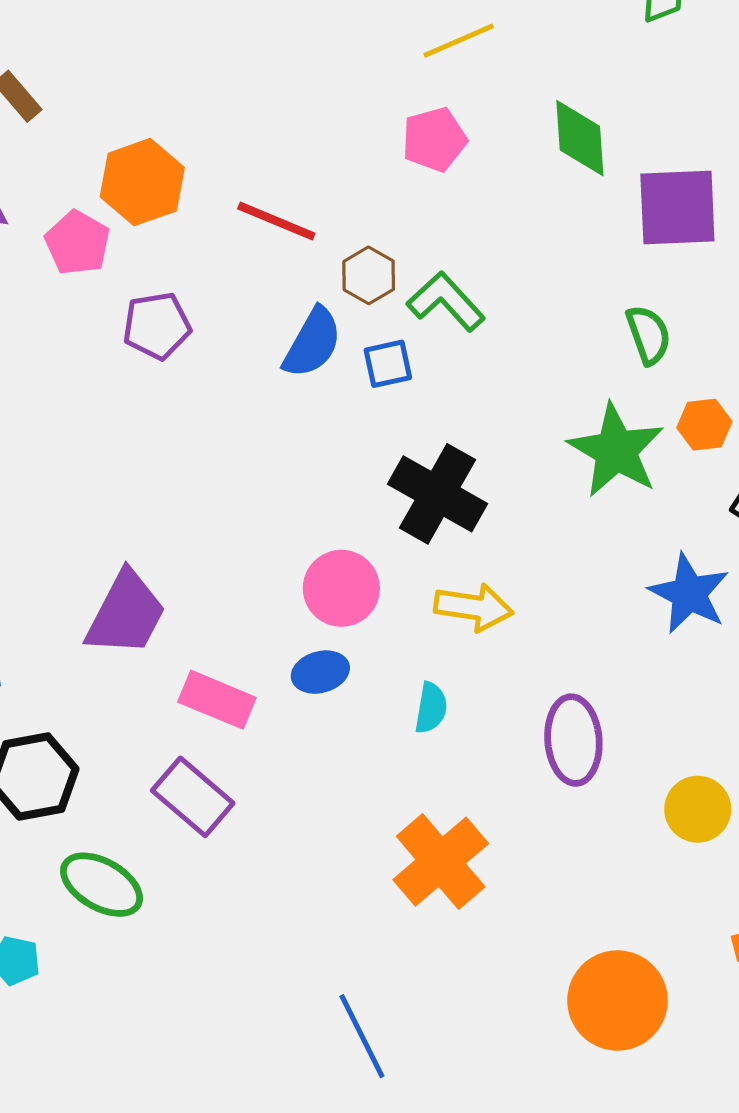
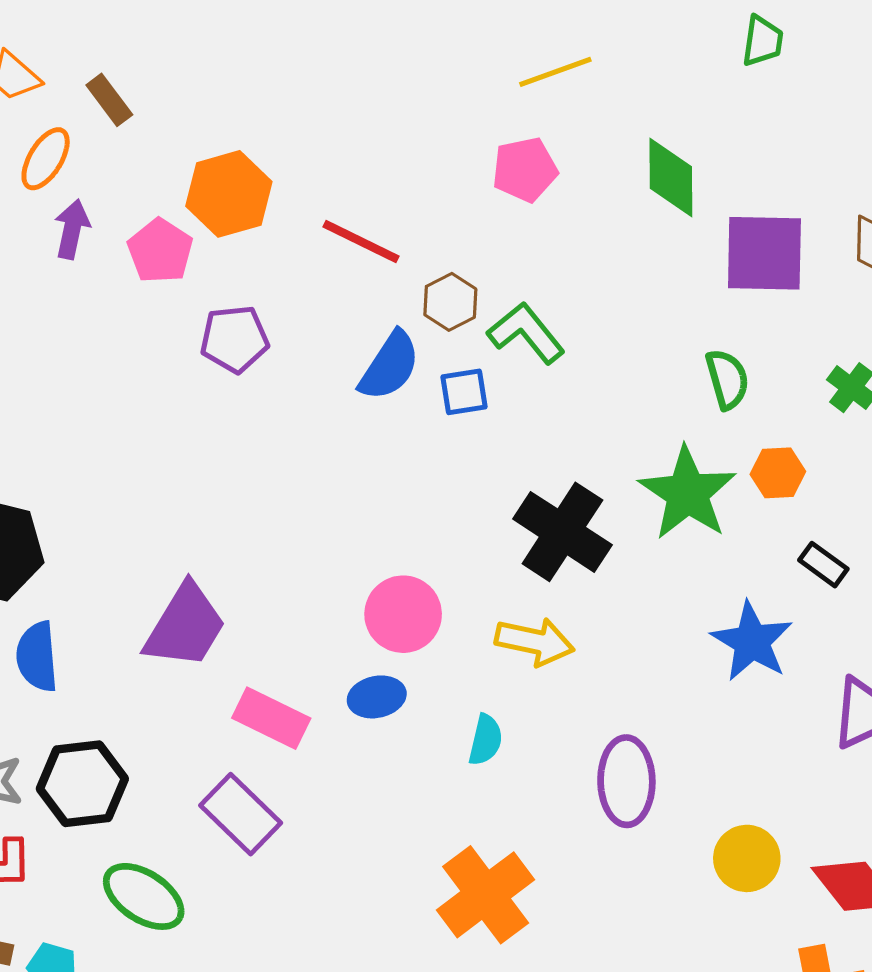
black cross: (437, 494) -> (562, 532), moved

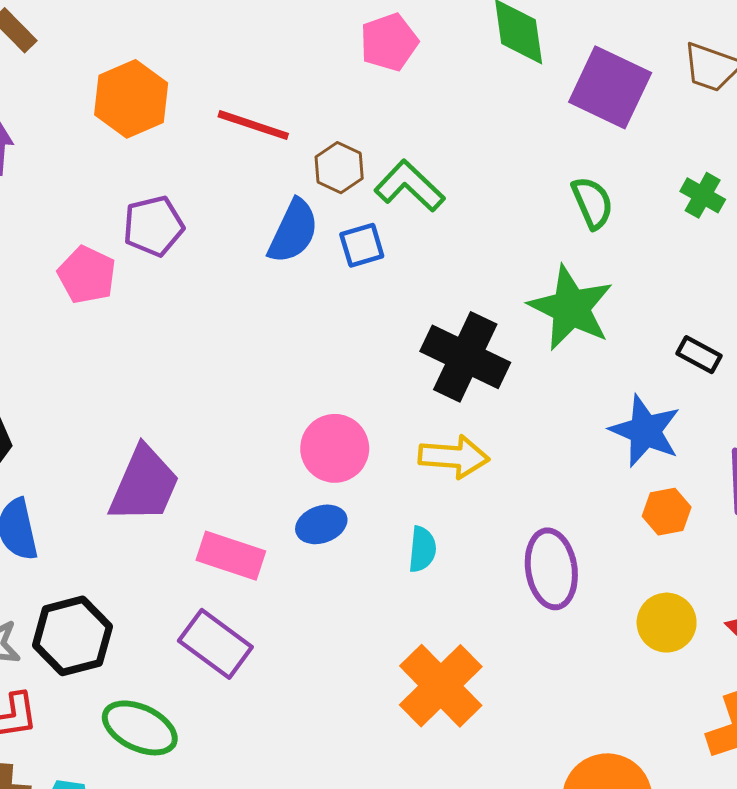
pink pentagon: (160, 251) -> (87, 275), moved
purple square: (764, 253) -> (610, 87), turned 32
orange hexagon: (778, 473) -> (667, 512), moved

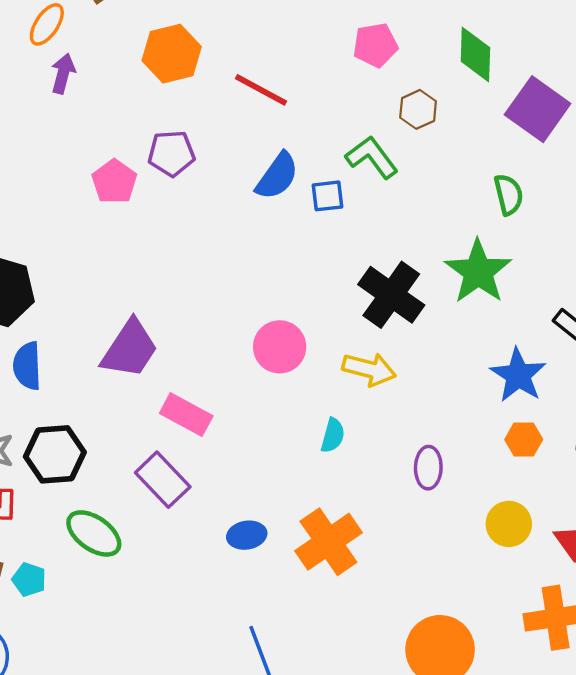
brown hexagon: (339, 168) -> (418, 109), moved
blue ellipse: (321, 524) -> (247, 535), moved
purple ellipse: (551, 569) -> (428, 468), size x0.7

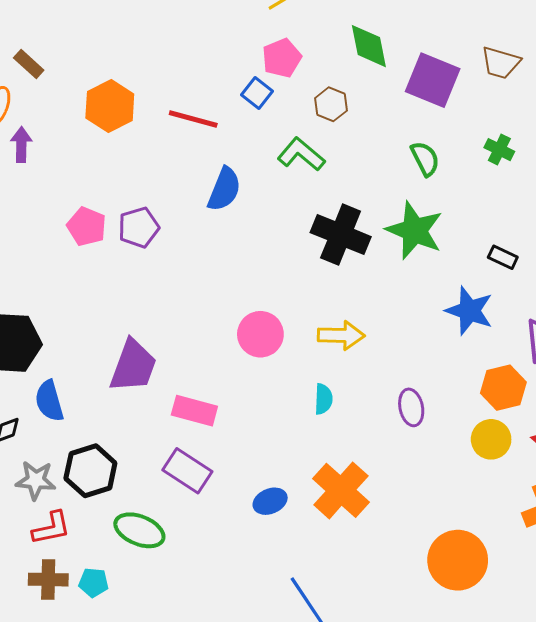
purple pentagon: (171, 153) -> (139, 227), moved
blue square: (328, 196) -> (257, 93), moved, turned -32
black cross: (391, 295) -> (341, 235), moved
orange hexagon: (524, 440) -> (503, 388), moved, size x1.4

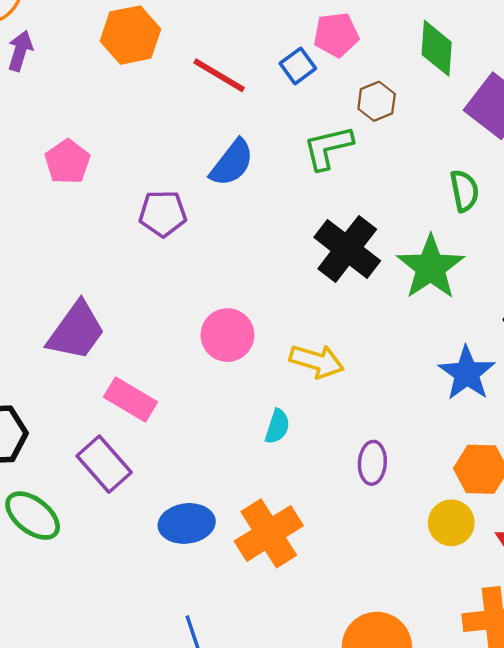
green L-shape: (301, 154) -> (328, 148), turned -69
purple pentagon: (139, 227) -> (163, 213), moved
blue ellipse: (270, 501) -> (187, 523), size x1.4

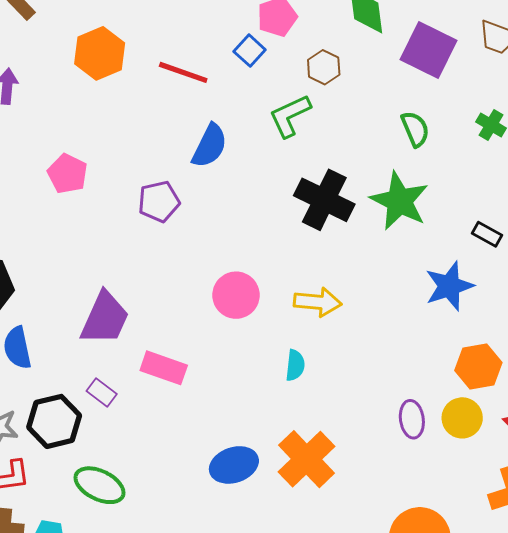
blue star: (467, 373) -> (449, 286), turned 30
purple ellipse: (372, 463) -> (412, 419), moved
purple rectangle: (104, 464) -> (102, 393), moved, size x0.6

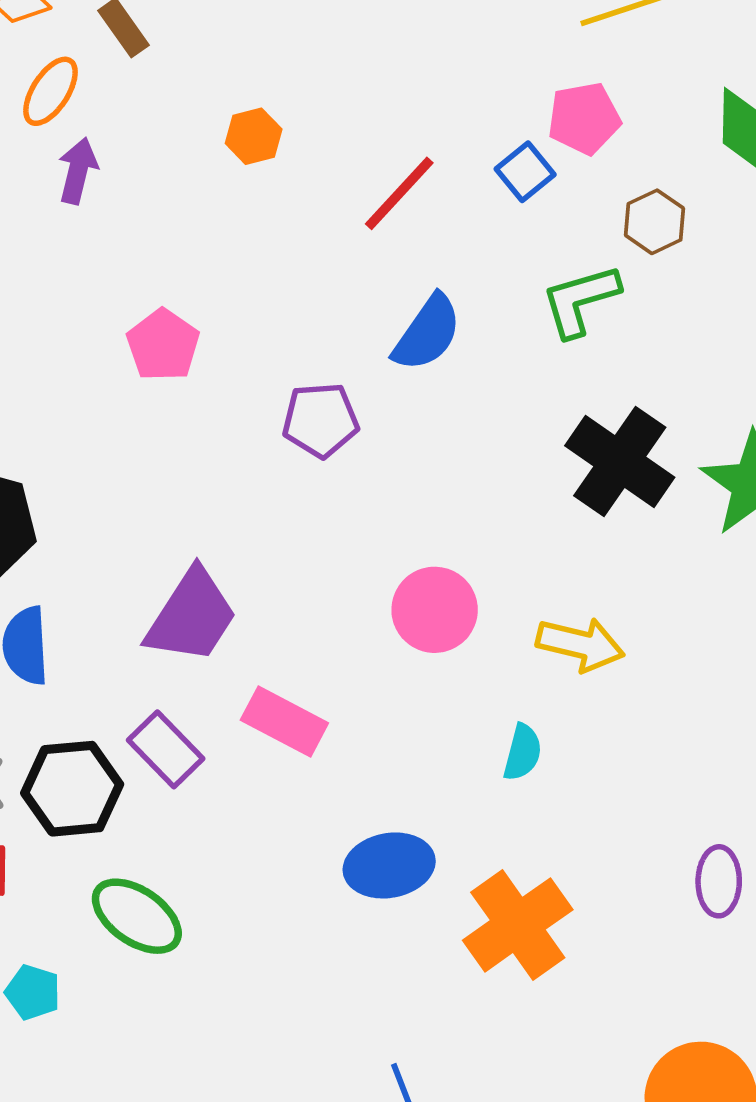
orange hexagon: (100, 53) -> (254, 136), size x0.6
red line: (183, 72) -> (399, 193), turned -75
purple rectangle: (102, 393) -> (166, 749), size x1.4
blue ellipse: (234, 465) -> (389, 865), moved

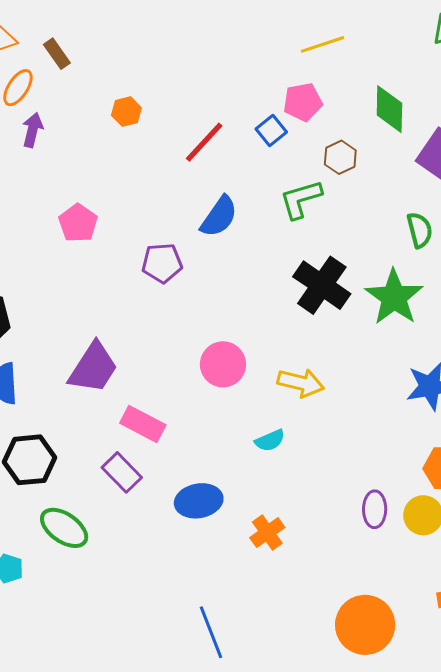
purple rectangle: (166, 749) -> (122, 472), moved
cyan semicircle: (523, 752) -> (270, 440), turned 52
orange cross: (518, 925) -> (267, 533), size x0.6

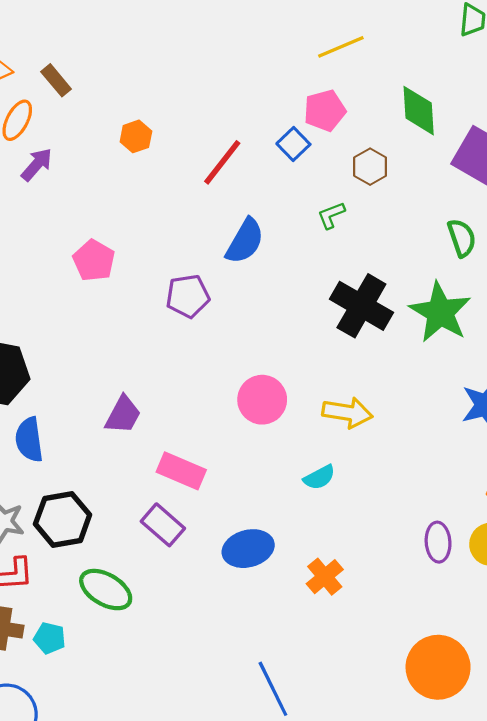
purple arrow: (33, 130) -> (37, 164), turned 32
green L-shape: (301, 199) -> (331, 215), size x0.6
purple trapezoid: (93, 368) -> (123, 415), size x0.7

